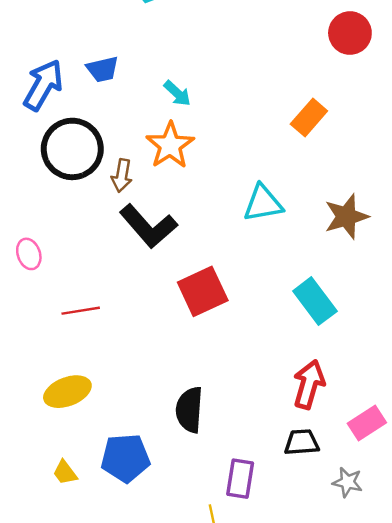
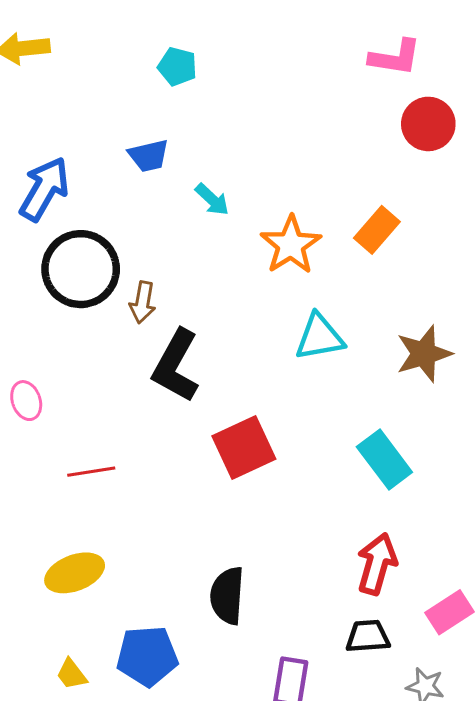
blue trapezoid: (102, 69) -> (149, 156), moved
orange star: (170, 145) -> (291, 245), moved
black L-shape: (148, 226) -> (176, 366), turned 70

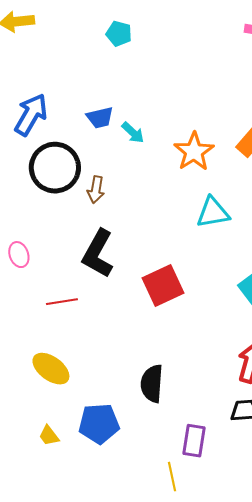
blue trapezoid: (149, 156) -> (100, 118), moved
cyan arrow: (212, 200) -> (133, 133), moved
black L-shape: (176, 366) -> (98, 254), moved
yellow ellipse: (75, 573) -> (51, 369), turned 57

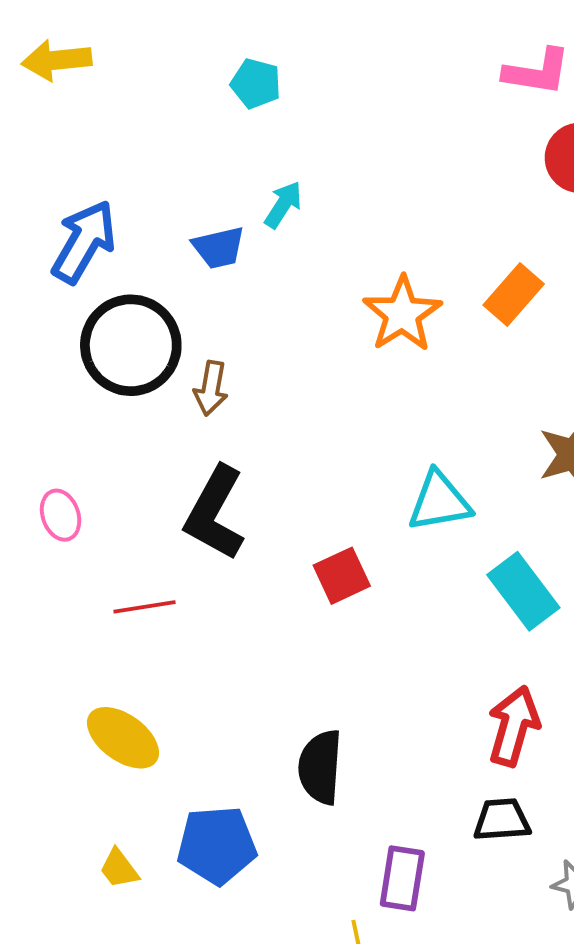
cyan arrow: (133, 133) -> (283, 205), moved, turned -100
cyan triangle: (213, 213) -> (439, 501), moved
red square: (163, 286) -> (342, 576), size x0.7

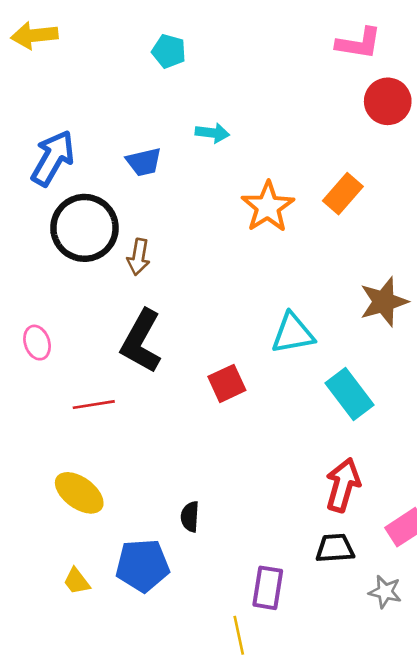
cyan arrow: (283, 205) -> (212, 133), moved, turned 64
black semicircle: (320, 767) -> (190, 517), moved, size x0.6

